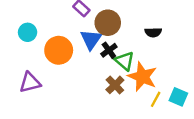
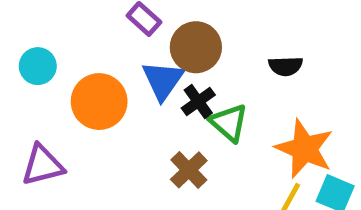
orange star: (142, 77) -> (304, 149), moved
brown cross: (115, 85) -> (189, 170), moved

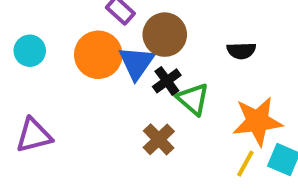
orange circle: (99, 102) -> (98, 55), moved
orange star: (304, 149) -> (257, 121), turned -30

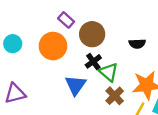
blue triangle: (137, 63) -> (76, 85), moved
brown cross: (159, 139) -> (115, 96), moved

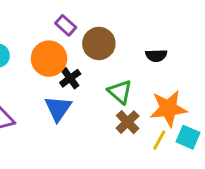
black cross: (93, 61) -> (70, 78), moved
blue triangle: (76, 85) -> (58, 108), moved

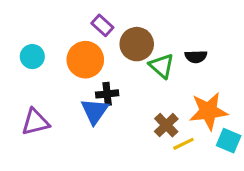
black cross: (70, 78) -> (107, 94), moved, turned 30
green triangle: (120, 92) -> (162, 66), moved
yellow line: (159, 140) -> (183, 144), moved, turned 35

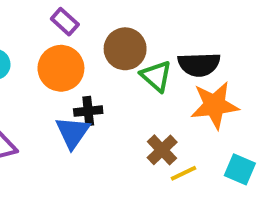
purple rectangle: (102, 25) -> (65, 22), moved
black semicircle: (196, 57) -> (199, 64), size x1.5
orange star: (208, 111) -> (215, 105), moved

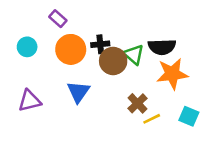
purple rectangle: (65, 22) -> (58, 19), moved
brown circle: (125, 49) -> (113, 61), moved
black cross: (88, 111) -> (100, 44), moved

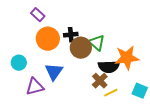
cyan circle: (27, 47) -> (19, 63), moved
black semicircle: (162, 47) -> (109, 67), moved
purple triangle: (30, 101) -> (35, 87), moved

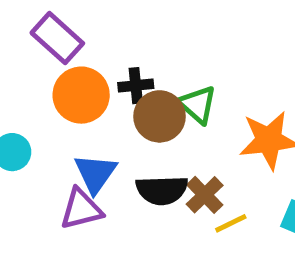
purple rectangle: (38, 15) -> (57, 38), size x1.5
black semicircle: (109, 67) -> (162, 190), moved
purple triangle: (35, 87) -> (81, 209), moved

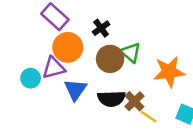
black cross: (136, 86) -> (101, 28), moved, turned -30
purple triangle: (81, 209) -> (54, 68), moved
yellow line: (231, 223) -> (149, 117), turned 60

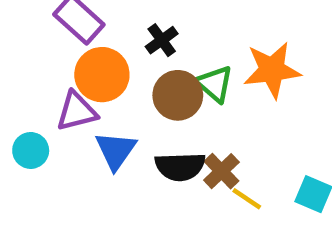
orange star: (169, 72) -> (272, 70), moved
cyan circle: (31, 78) -> (31, 150), moved

